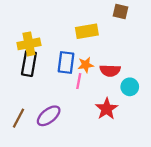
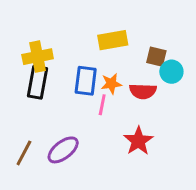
brown square: (120, 11) -> (156, 57), moved
cyan circle: (130, 87) -> (171, 72), moved

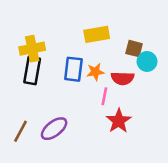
pink line: (102, 105) -> (104, 96), moved

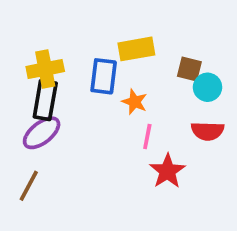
blue rectangle: (73, 69) -> (104, 76), moved
orange star: (95, 72) -> (135, 102), turned 30
red semicircle: (122, 78) -> (208, 131), moved
purple ellipse: (54, 129) -> (42, 133), moved

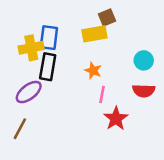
brown square: (189, 69) -> (107, 17), moved, turned -36
blue rectangle: (104, 76) -> (49, 38), moved
black rectangle: (45, 100) -> (48, 67), moved

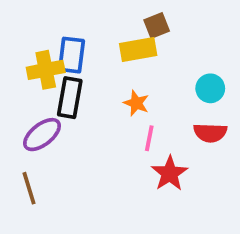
brown line: (20, 129) -> (29, 188), turned -45

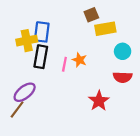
yellow rectangle: (138, 50) -> (105, 29), moved
purple ellipse: (42, 135) -> (25, 92), moved
pink line: (149, 138) -> (64, 64), moved
brown line: (29, 188) -> (17, 109), turned 54

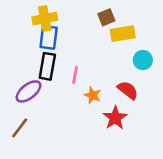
yellow cross: (27, 41) -> (45, 19), moved
orange star: (79, 60) -> (93, 95), moved
red semicircle: (123, 77) -> (128, 90), moved, turned -144
purple ellipse: (25, 92) -> (28, 91), moved

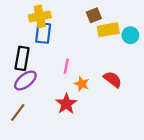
cyan circle: (143, 60) -> (130, 35), moved
black rectangle: (47, 66) -> (22, 58), moved
red star: (115, 118) -> (66, 104), moved

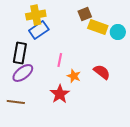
yellow rectangle: (108, 30) -> (98, 27), turned 30
blue rectangle: (43, 33) -> (39, 30), turned 48
brown line: (18, 113) -> (16, 102), turned 60

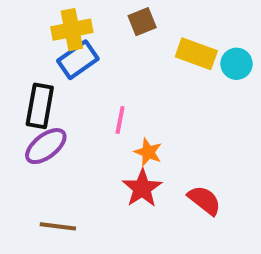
brown square: (85, 14) -> (142, 22), moved
red semicircle: (102, 72) -> (204, 200), moved
red star: (60, 94) -> (142, 188), moved
brown line: (16, 102) -> (58, 226), moved

